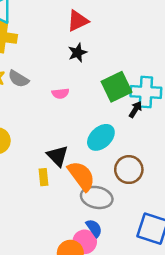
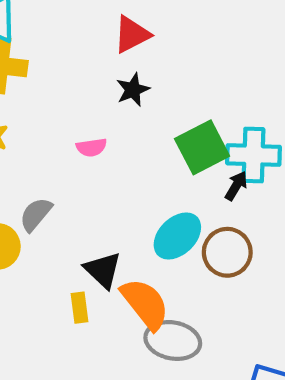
gray semicircle: (18, 79) -> (36, 214), moved, turned 100
pink semicircle: (60, 93) -> (91, 147), moved
brown circle: (129, 170) -> (227, 252), moved

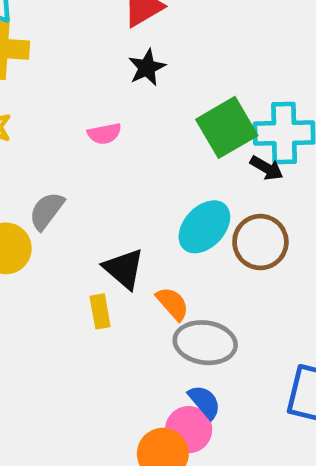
black arrow: (236, 186) -> (267, 168), turned 92
orange semicircle: (145, 304) -> (173, 304), size x0.6

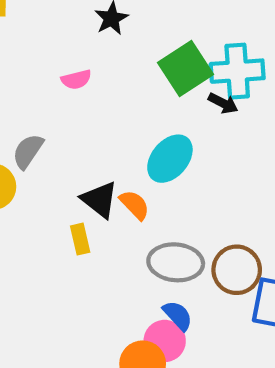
brown circle: (260, 242) -> (237, 270), moved
orange semicircle: (173, 304) -> (135, 205), moved

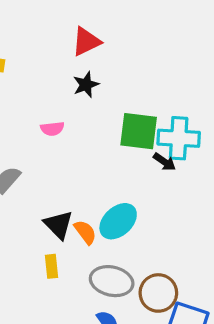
green square: (186, 69) -> (139, 131), turned 33
cyan ellipse: (170, 159) -> (118, 221), moved
yellow rectangle: (80, 239) -> (51, 266), moved

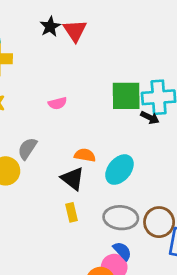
red triangle: (86, 41) -> (75, 31), turned -30
black star: (86, 85) -> (50, 27), moved
orange semicircle: (85, 232) -> (85, 155), moved, turned -36

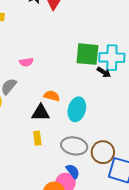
pink semicircle: (57, 103) -> (26, 62), moved
cyan ellipse: (119, 170) -> (77, 109), turned -30
black triangle: (73, 179) -> (41, 113), turned -42

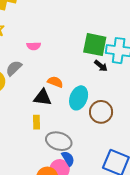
black arrow: (104, 72) -> (101, 66), moved
gray ellipse: (74, 146) -> (59, 141), moved
brown circle: (103, 152) -> (101, 112), moved

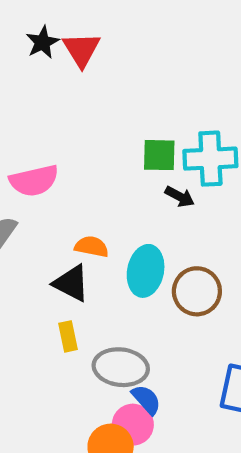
green square: (95, 45) -> (159, 155), size x0.7
pink semicircle: (34, 46) -> (34, 181), size x1.6
black triangle: (43, 97) -> (71, 283), turned 30

